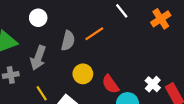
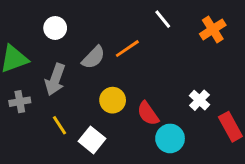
gray semicircle: (68, 41) -> (93, 57), turned 30
white cross: (153, 84) -> (199, 100), moved

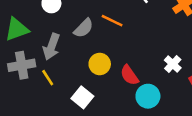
orange line: (127, 49) -> (112, 21), turned 60
gray cross: (20, 102) -> (22, 65), size x1.5
yellow line: (60, 125) -> (48, 78), moved

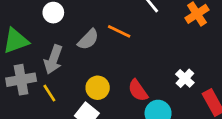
yellow circle: (100, 64) -> (98, 88), moved

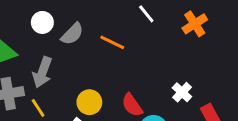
gray semicircle: (88, 39) -> (72, 34), moved

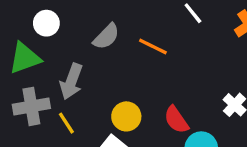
white circle: (42, 22) -> (46, 23), moved

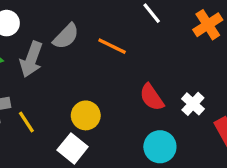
gray arrow: (71, 81) -> (31, 59), moved
red semicircle: (176, 120) -> (152, 97), moved

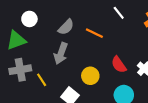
gray arrow: (31, 59) -> (61, 53), moved
yellow circle: (86, 115) -> (90, 76), moved

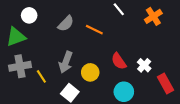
gray arrow: (61, 53) -> (66, 62), moved

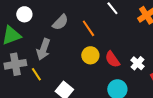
orange line: (94, 30) -> (88, 28), turned 30
gray arrow: (66, 62) -> (43, 49), moved
yellow circle: (90, 72) -> (90, 55), moved

